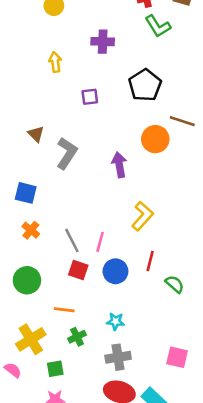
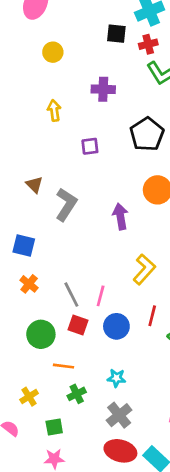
green circle: (27, 280) -> (41, 334), moved
yellow cross: (31, 339) -> (29, 397), size x0.6
gray cross: (118, 357) -> (119, 415), turned -30

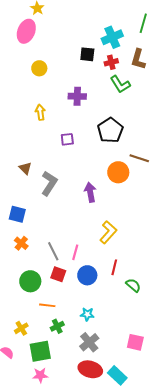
green square: (54, 427) -> (40, 351), size x1.6

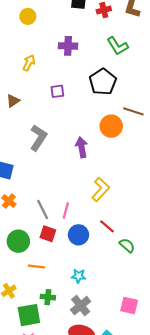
green L-shape: (120, 84) -> (118, 46), moved
yellow arrow: (40, 112) -> (29, 63), turned 35
brown triangle: (25, 168) -> (13, 101), moved, turned 40
red line: (114, 267) -> (107, 226), turned -63
green cross: (57, 326) -> (48, 297), moved, turned 32

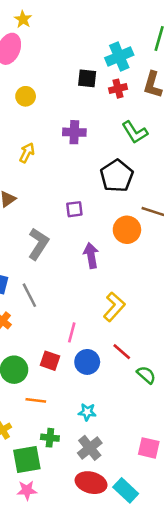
purple square: (57, 91) -> (74, 209), moved
gray line: (43, 210) -> (29, 295), moved

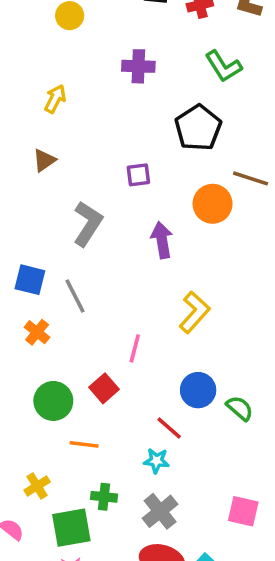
yellow arrow: (27, 153) -> (55, 99), moved
red line: (122, 352) -> (169, 428), moved
red square: (50, 361) -> (104, 388), turned 30
blue circle: (87, 362) -> (198, 390), moved

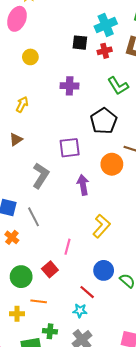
purple square: (138, 175) -> (70, 148), size x1.5
yellow cross: (37, 486) -> (17, 314), moved, turned 32

